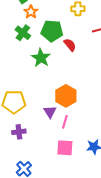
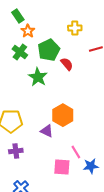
green pentagon: (52, 31) -> (49, 50), turned -30
purple triangle: (50, 112) -> (47, 131), turned -32
pink line: (65, 122) -> (76, 152), moved, turned -48

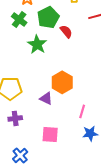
pink line: (76, 152) -> (82, 111), moved, turned 48
pink square: (62, 167) -> (50, 134), moved

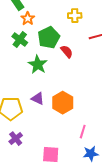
purple triangle: (46, 98) -> (38, 99), moved
purple cross: (15, 118) -> (16, 139), turned -32

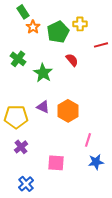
green pentagon: (49, 38) -> (58, 32), moved
green cross: (20, 40) -> (18, 59), moved

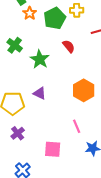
orange hexagon: (68, 111) -> (84, 90), moved
pink line: (88, 140) -> (77, 126), moved, turned -40

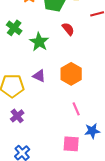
orange hexagon: (84, 90) -> (71, 74), moved
pink square: (53, 149) -> (71, 144), moved

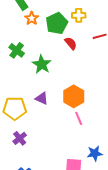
red semicircle: (68, 29) -> (71, 43), moved
pink line: (76, 109) -> (79, 118), moved

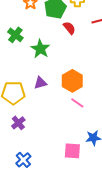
purple triangle: (42, 98) -> (40, 83), turned -40
pink line: (79, 118) -> (77, 103), turned -32

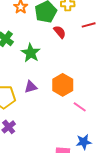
pink line: (77, 103) -> (80, 107), moved

